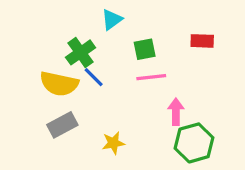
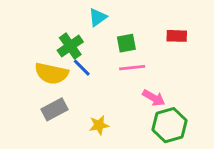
pink arrow: (176, 112) -> (154, 98), turned 120

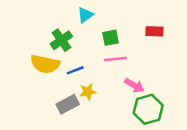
blue line: (82, 68) -> (75, 70), moved, turned -66
gray rectangle: (54, 109) -> (68, 104), moved
yellow star: (99, 125) -> (88, 92), moved

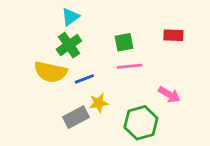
cyan triangle: (85, 15) -> (70, 17), moved
pink arrow: (134, 85) -> (169, 95), moved
green hexagon: (148, 109) -> (141, 123), moved

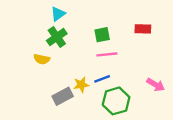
yellow semicircle: (51, 72) -> (42, 59), size x0.6
blue line: (84, 79) -> (102, 79), moved
pink arrow: (169, 95) -> (156, 85), moved

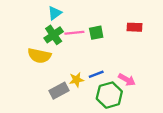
pink line: (107, 54) -> (74, 33), moved
yellow semicircle: (42, 59) -> (39, 56), size x1.5
pink arrow: (156, 85) -> (127, 80), moved

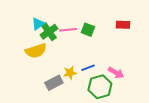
cyan triangle: (55, 13) -> (38, 24), moved
green square: (96, 33) -> (88, 30), turned 32
yellow semicircle: (39, 56) -> (36, 51), turned -30

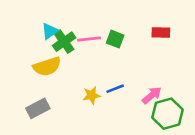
pink arrow: (116, 73) -> (152, 95), turned -70
gray rectangle: (54, 83) -> (38, 108), moved
green hexagon: (100, 87) -> (167, 114), moved

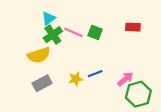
cyan triangle: (50, 31) -> (49, 18), moved
pink line: (89, 39) -> (73, 32), turned 30
gray rectangle: (38, 108) -> (42, 83), moved

